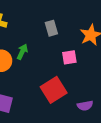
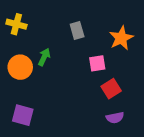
red square: (54, 90) -> (111, 89), moved, size x0.7

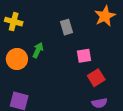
orange star: (121, 38) -> (105, 16), moved

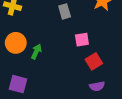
green arrow: (38, 50) -> (36, 52), moved

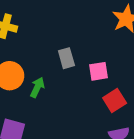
gray rectangle: (65, 11) -> (66, 58), moved

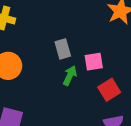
green arrow: (37, 87) -> (70, 76), moved

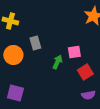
gray rectangle: (63, 49) -> (35, 43), moved

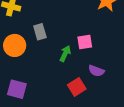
red square: (85, 72) -> (77, 87), moved
purple semicircle: (88, 95) -> (96, 71), moved, turned 32

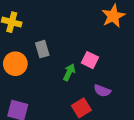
pink square: (85, 42) -> (90, 60), turned 35

